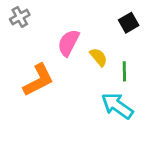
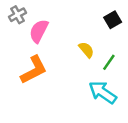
pink semicircle: (68, 43) -> (39, 31), moved
green line: (124, 71) -> (109, 62), turned 36

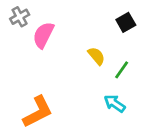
orange L-shape: (34, 70) -> (38, 112), moved
cyan arrow: (103, 92) -> (115, 103), size x0.7

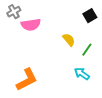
pink semicircle: (43, 35) -> (31, 25), turned -126

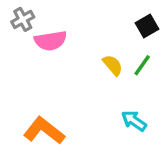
green line: (87, 50) -> (142, 65), moved
orange L-shape: (27, 80) -> (44, 131), turned -115

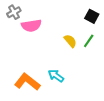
black square: (147, 26) -> (92, 16), turned -32
cyan arrow: (134, 121) -> (56, 76), moved

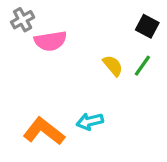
cyan arrow: (56, 76) -> (90, 121), turned -49

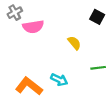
green line: (142, 66) -> (98, 68), moved, turned 48
cyan arrow: (90, 121) -> (59, 80), turned -140

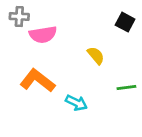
gray cross: (15, 13) -> (19, 16), turned 32
orange L-shape: (29, 86) -> (37, 81), moved

